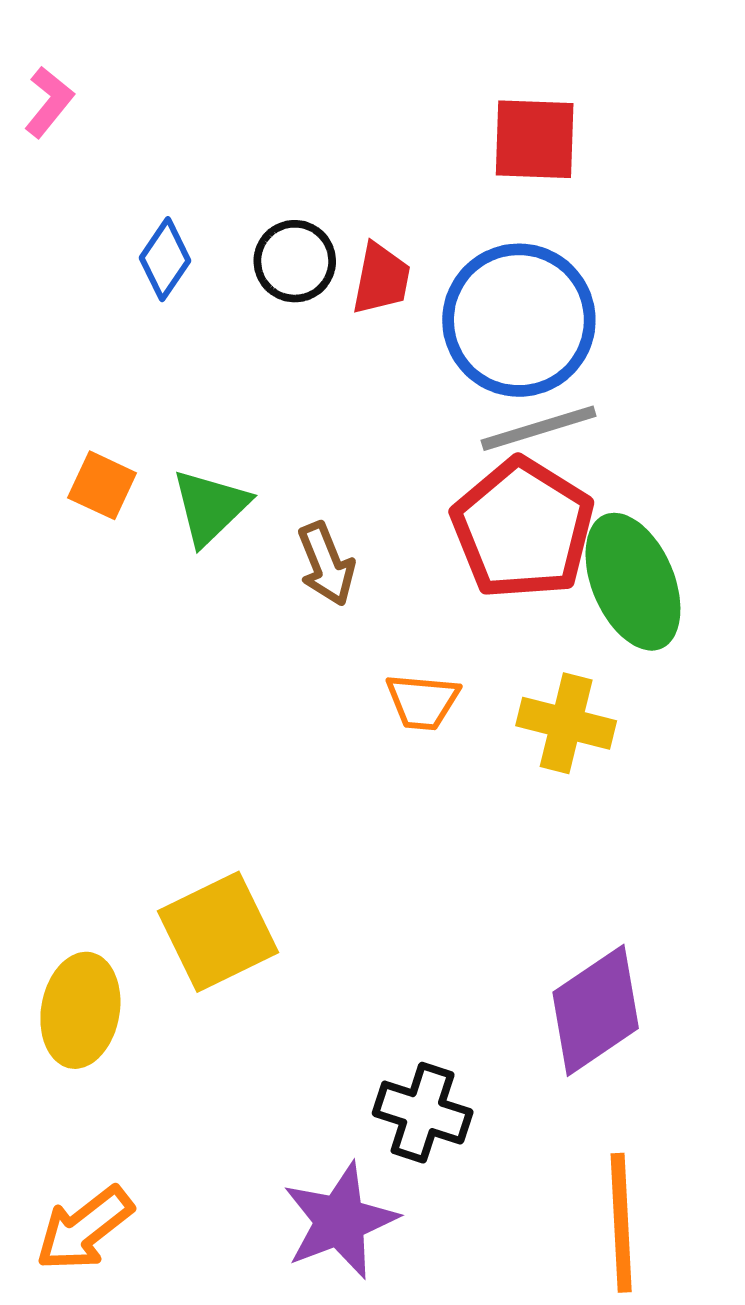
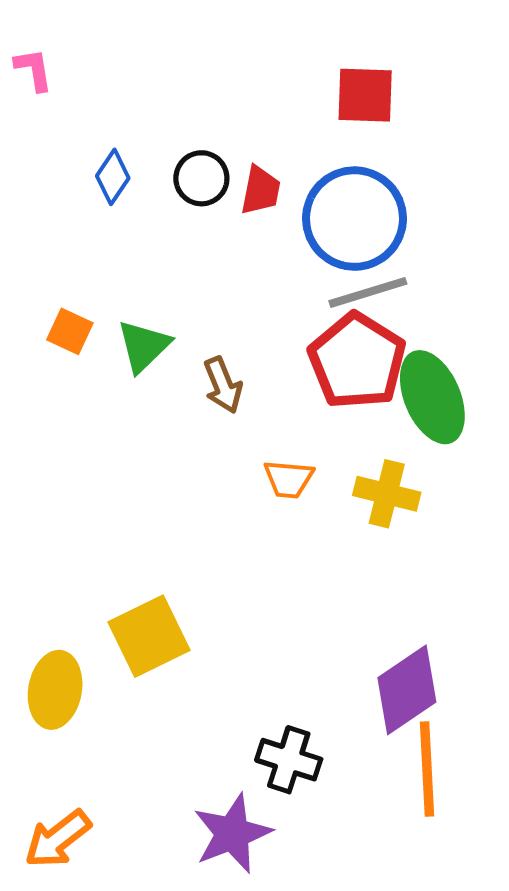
pink L-shape: (49, 102) -> (34, 70), turned -48
orange line: (621, 1223) -> (427, 769), moved

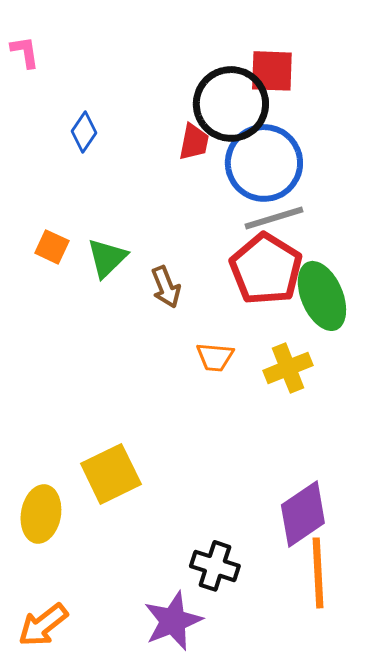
black circle: (201, 178) -> (231, 104), moved, size x1.8
yellow cross: (387, 494) -> (288, 368), turned -36

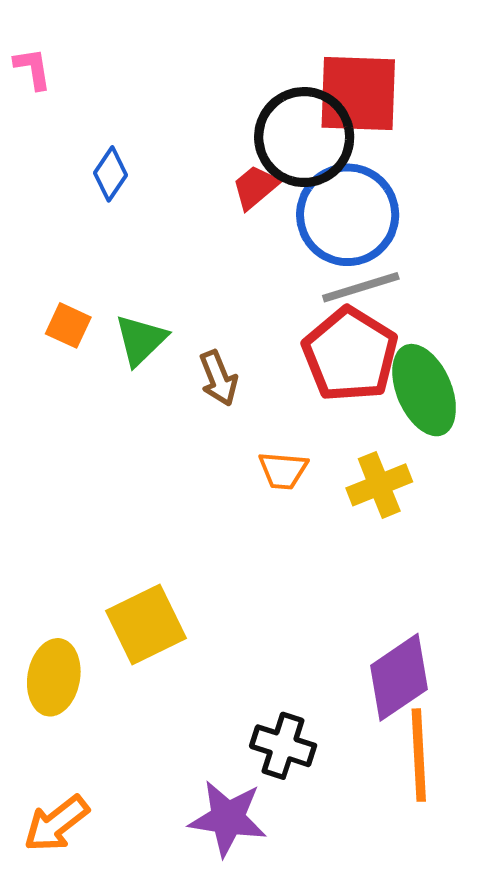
red square: (272, 71) -> (358, 94), size x1.4
red trapezoid: (194, 142) -> (255, 187), turned -141
purple star: (173, 621) -> (228, 818), turned 30

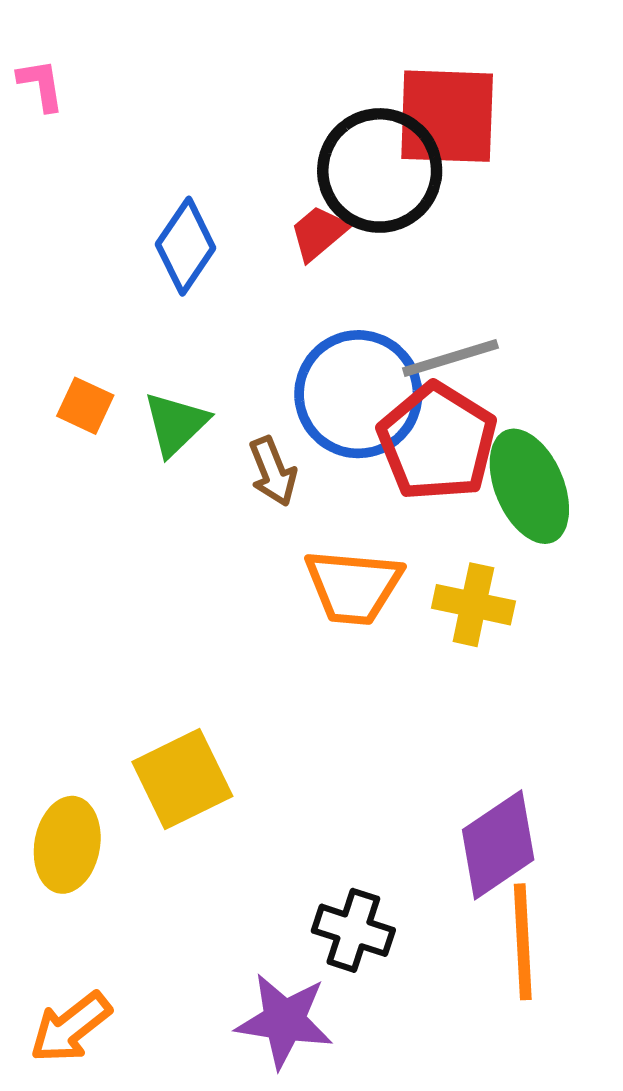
blue diamond: (110, 174) -> (186, 246), moved, size x1.4
blue circle: (348, 215) -> (358, 394), moved
orange trapezoid: (283, 470) -> (353, 587), size x1.6
yellow cross: (379, 485) -> (473, 605), turned 34

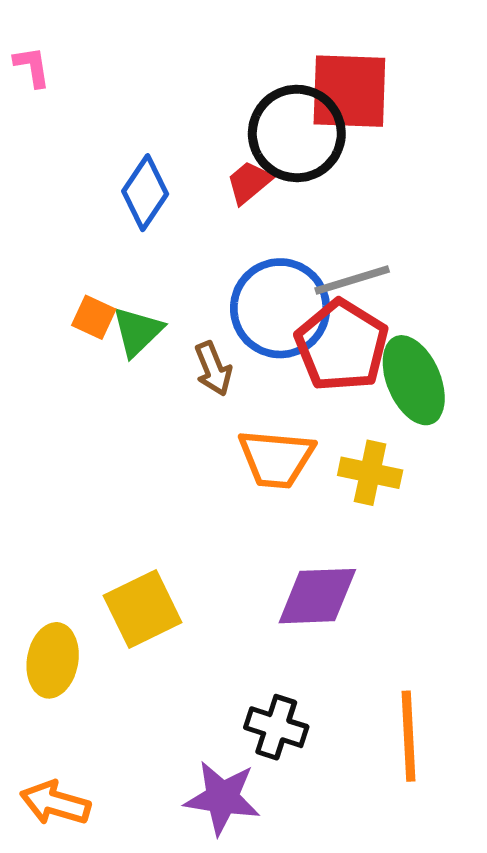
orange square: (85, 406) -> (94, 317), moved
purple diamond: (498, 845) -> (317, 596), moved, turned 32
orange arrow: (70, 1027) -> (55, 803), turned 54

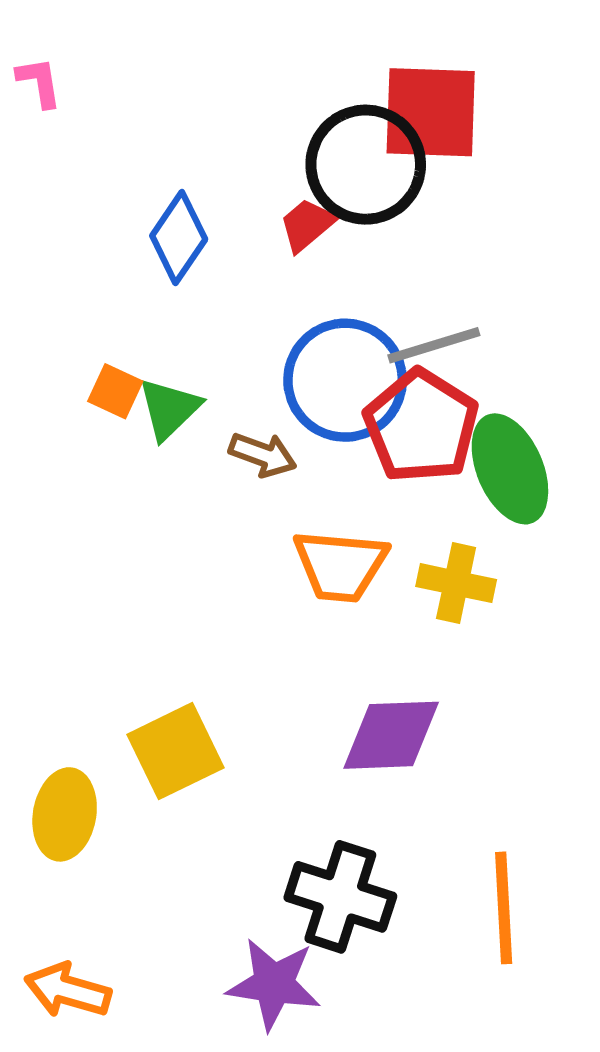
brown arrow: (213, 369) -> (263, 455), turned -48
black cross: (276, 727) -> (340, 897), size x1.4

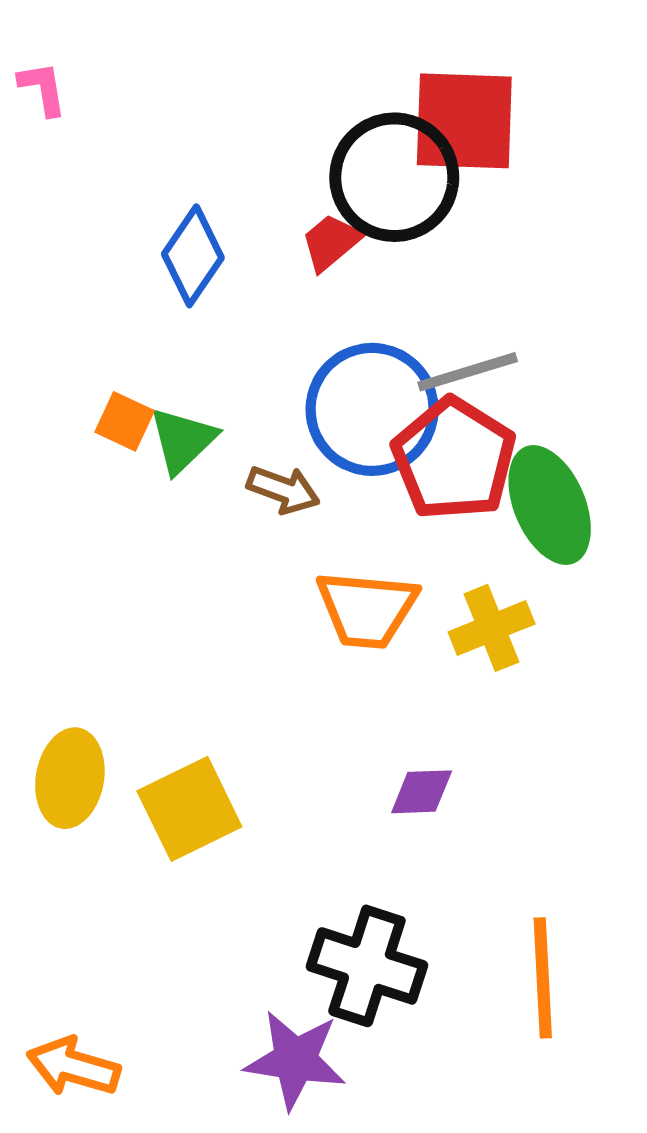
yellow cross: (456, 583) -> (492, 628), turned -34
purple diamond: (391, 735) -> (422, 792), size x0.6
yellow ellipse: (65, 814) -> (70, 778), moved

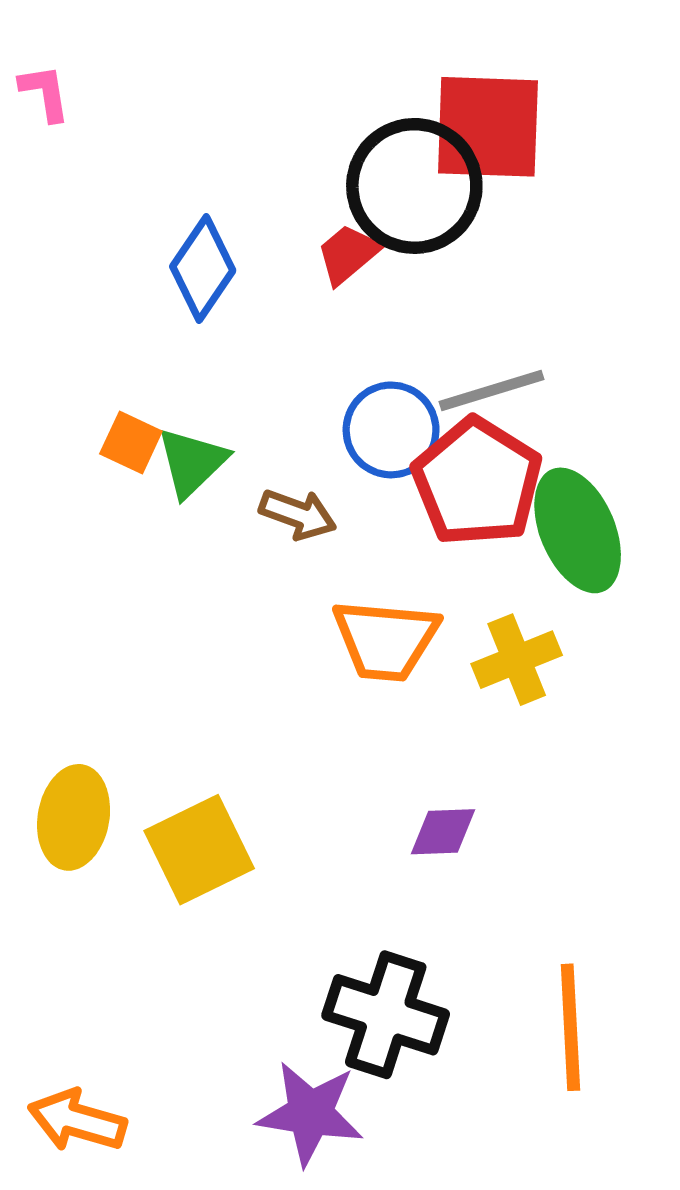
blue circle: (372, 409) -> (391, 430), size x0.7

